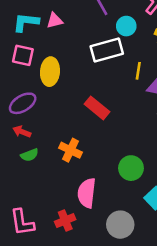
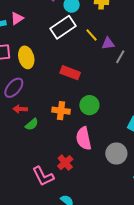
yellow line: (138, 71) -> (92, 35), turned -32
green circle: (131, 168) -> (89, 105), moved
red cross: (65, 221) -> (65, 163), moved

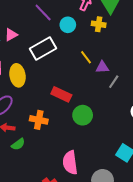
white rectangle: (63, 27) -> (43, 49), moved
green circle: (89, 105) -> (83, 115), moved
orange cross: (61, 111) -> (39, 120), moved

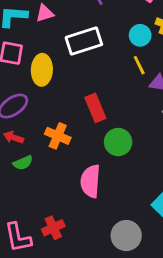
cyan circle: (68, 25) -> (140, 35), moved
red rectangle: (61, 94) -> (95, 108), turned 30
pink semicircle: (70, 163) -> (90, 181), moved

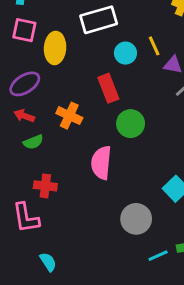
cyan circle: (140, 35) -> (125, 53), moved
red cross: (53, 228) -> (45, 186), moved, turned 30

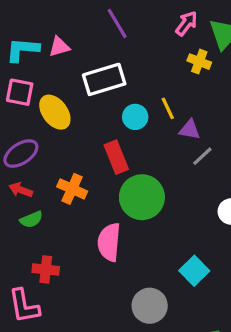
yellow ellipse: (55, 48) -> (55, 112), turned -40
green circle: (131, 124) -> (142, 197), size x1.4

